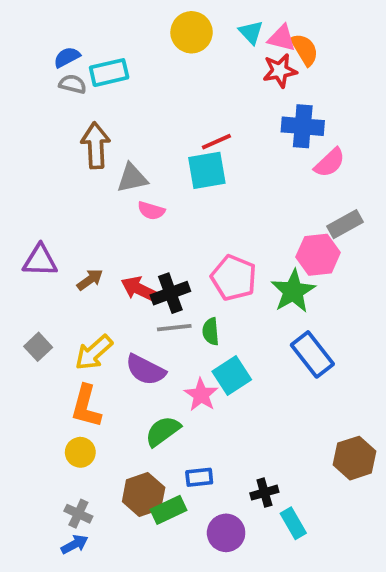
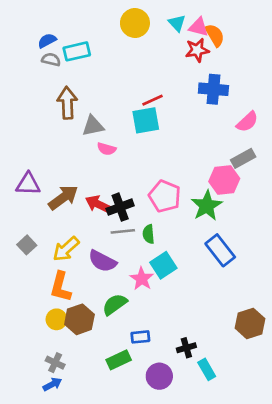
pink semicircle: (330, 163) -> (247, 122), moved
brown arrow: (90, 280) -> (63, 198), size x1.6
brown hexagon: (144, 494) -> (79, 319), moved

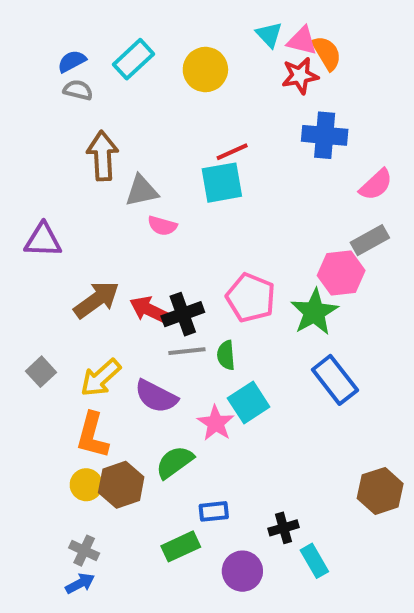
yellow circle: (135, 23) -> (205, 70), moved
cyan rectangle: (77, 51) -> (133, 59), moved, turned -30
purple triangle: (28, 184) -> (43, 240), moved

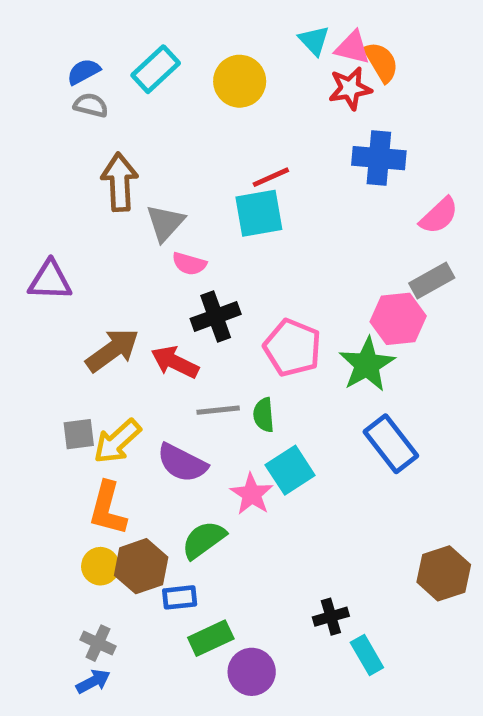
gray triangle: (142, 191) -> (165, 223), turned -36
black cross: (183, 314) -> (216, 316), moved
gray square: (41, 372) -> (79, 434), moved, turned 36
blue rectangle: (214, 511) -> (180, 597), moved
purple circle: (242, 571) -> (252, 672), moved

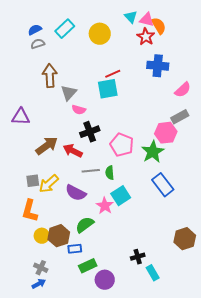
red star: (350, 88) -> (146, 37), turned -30
gray semicircle: (91, 105) -> (38, 44), turned -32
orange L-shape: (108, 509) -> (30, 211), moved

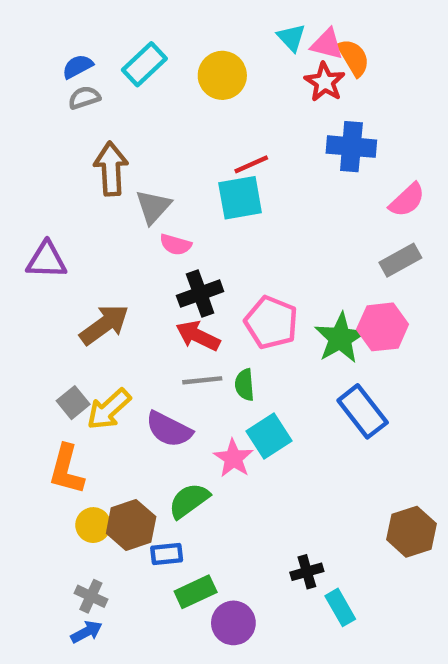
pink hexagon: (166, 133) -> (383, 327), moved
red arrow: (73, 151) -> (198, 336), moved
gray square: (33, 181) -> (73, 403), turned -32

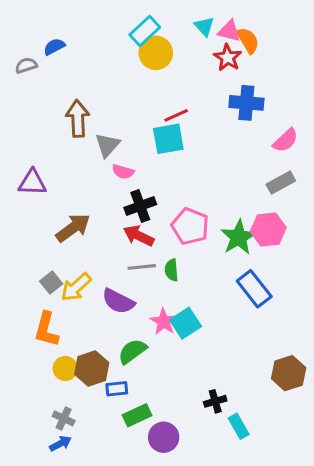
cyan rectangle: (144, 64) -> (145, 31), moved
gray semicircle: (84, 98) -> (26, 65), moved
cyan square: (269, 436) -> (185, 323), moved

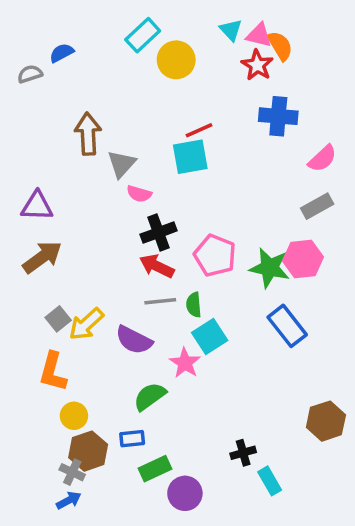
cyan rectangle: (145, 31) -> (143, 35), moved
brown arrow: (73, 228) -> (42, 257), moved
green star: (239, 237) -> (270, 268), turned -30
cyan square: (185, 323) -> (210, 336), moved
brown hexagon: (92, 368) -> (88, 451), moved

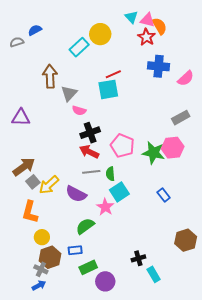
cyan rectangle: (143, 35) -> (79, 47), moved
pink semicircle: (322, 159) -> (186, 78), moved
brown arrow: (42, 257) -> (24, 167), moved
blue rectangle: (287, 326) -> (164, 195), moved, size x0.6

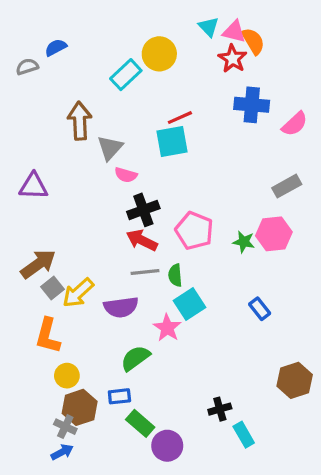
green star: (154, 153) -> (244, 242), size x0.6
purple semicircle: (76, 194) -> (121, 307), turned -35
green rectangle: (88, 267) -> (140, 423), turned 66

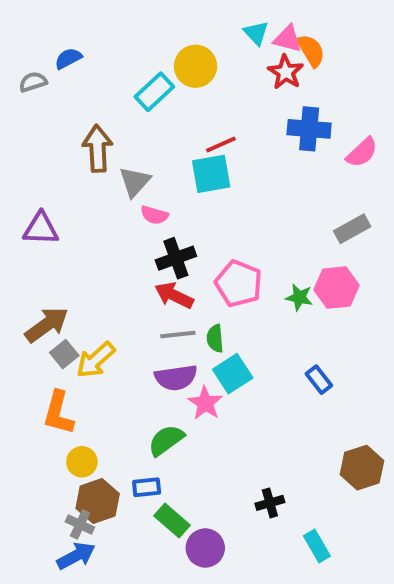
purple semicircle: (121, 307) -> (176, 378), moved
cyan rectangle: (244, 435) -> (317, 546), moved
blue arrow: (62, 452) -> (76, 556), size x1.4

